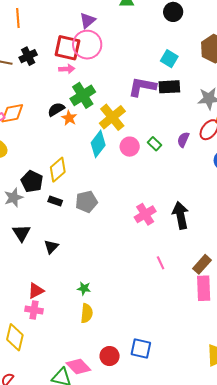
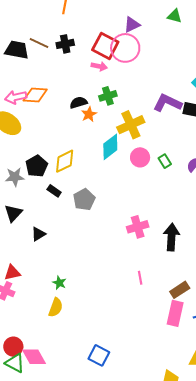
green cross: (83, 95) -> (108, 96), size x0.7
gray pentagon: (86, 202) -> (84, 200), turned -30
red circle: (110, 356) -> (13, 347), moved

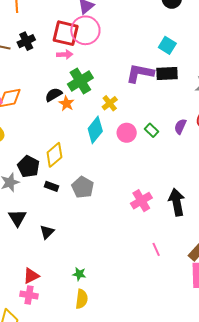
green cross: (108, 96) -> (80, 81), size x1.4
yellow cross: (131, 125) -> (110, 103), size x0.6

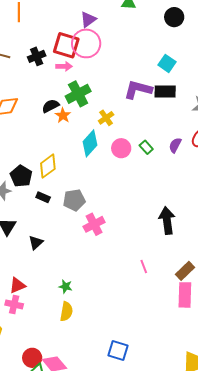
black cross: (26, 41) -> (37, 56), moved
gray pentagon: (83, 187) -> (74, 200), turned 30
pink cross: (141, 201) -> (94, 224), moved

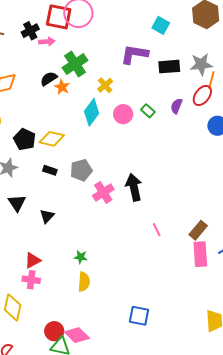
pink arrow: (64, 66) -> (47, 42), moved
black rectangle: (165, 92) -> (169, 67), moved
yellow diamond: (48, 166) -> (52, 139), turned 55
black pentagon: (21, 176) -> (25, 139), moved
black arrow: (167, 221) -> (134, 187), moved

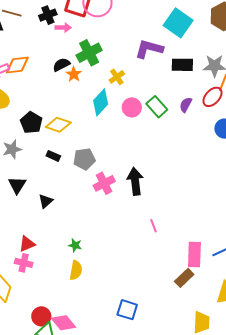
cyan square: (161, 25) -> (178, 23), size x1.6
green rectangle: (148, 111) -> (157, 107), size x1.5
brown rectangle: (198, 230) -> (184, 278), moved

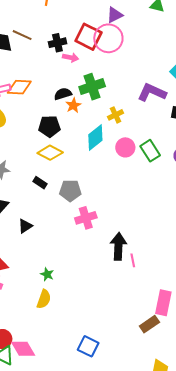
black pentagon: (31, 123) -> (49, 126), moved, turned 30
black arrow: (135, 181) -> (118, 246), moved
pink line: (154, 226) -> (133, 260), moved

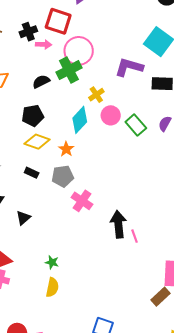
pink circle: (108, 38) -> (79, 51), moved
orange star: (73, 105) -> (66, 149), moved
pink circle: (125, 147) -> (111, 115), moved
pink cross: (86, 218) -> (82, 201), turned -30

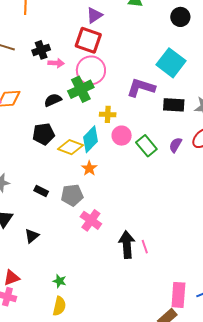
red square: (58, 21) -> (88, 40), moved
yellow cross: (96, 95) -> (108, 114), turned 35
yellow diamond: (37, 142) -> (70, 147), moved
orange star: (66, 149) -> (89, 168), moved
pink line: (135, 236) -> (145, 247), moved

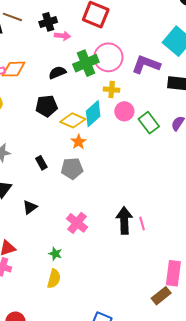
pink circle: (91, 70) -> (108, 57), moved
orange star: (89, 168) -> (79, 142), moved
black rectangle: (41, 191) -> (41, 163), turned 32
pink cross: (91, 220) -> (77, 223), moved

